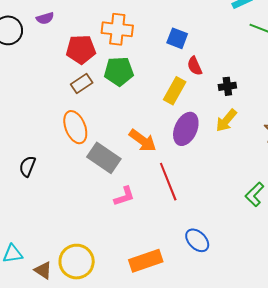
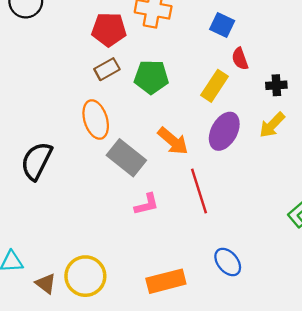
green pentagon: (119, 71) -> (151, 77), moved
black semicircle: (27, 166) -> (36, 161), size x1.6

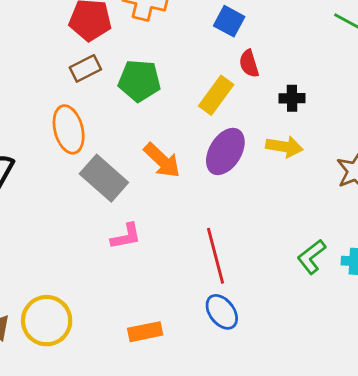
yellow arrow: (272, 125) -> (284, 147), turned -128
red line: (199, 191) -> (215, 256), moved
orange rectangle: (166, 281) -> (145, 332), size x0.7

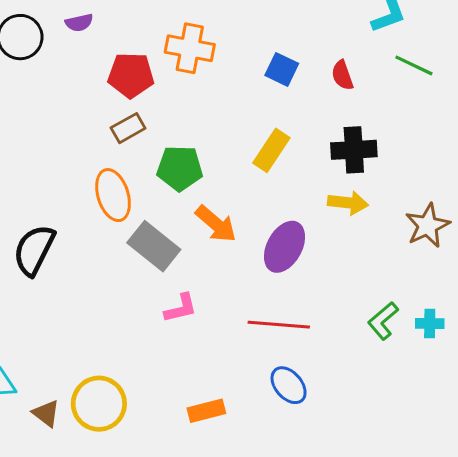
red semicircle: (249, 64) -> (342, 75), moved
green pentagon: (139, 81) -> (180, 168), moved
black cross: (292, 98) -> (354, 150), size x1.6
purple ellipse: (225, 151) -> (284, 247), moved
red line: (215, 256) -> (279, 325), turned -68

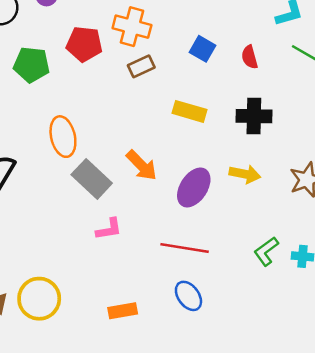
brown rectangle: (128, 128) -> (141, 66), moved
yellow rectangle: (271, 150) -> (189, 111), turned 68
green pentagon: (180, 168) -> (31, 65), moved
yellow arrow: (348, 203) -> (245, 174), moved

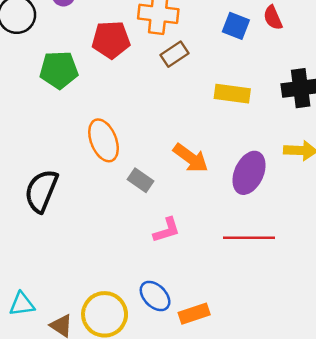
red semicircle: (250, 57) -> (273, 18), moved
gray rectangle: (92, 179) -> (140, 180), size x0.6
blue ellipse: (188, 296) -> (155, 296), moved

